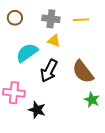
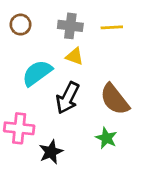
green star: (92, 100) -> (106, 138), moved
black star: (37, 110) -> (51, 152), turned 30

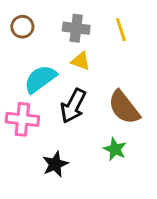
yellow line: (112, 27) -> (121, 30), turned 75
pink cross: (19, 128) -> (22, 119), moved

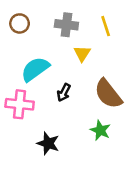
yellow triangle: (81, 61) -> (82, 53), moved, turned 42
black arrow: (73, 106) -> (64, 93), size x0.6
black star: (55, 164) -> (48, 143), turned -30

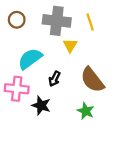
gray cross: (66, 25) -> (57, 21), size x1.4
black star: (48, 143) -> (41, 105), moved

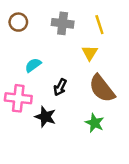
gray cross: (57, 21) -> (63, 23), size x0.7
yellow triangle: (70, 45) -> (90, 53), moved
cyan semicircle: (30, 59) -> (33, 65), size x0.6

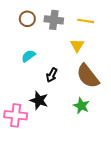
brown circle: (18, 22) -> (27, 19), moved
yellow line: (99, 25) -> (86, 21), turned -63
pink cross: (18, 98) -> (16, 115), moved

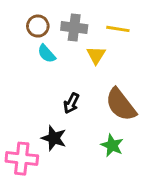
yellow triangle: (77, 45) -> (96, 55), moved
cyan semicircle: (28, 56) -> (47, 54), moved, turned -96

